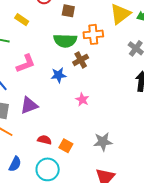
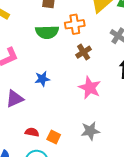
brown cross: (81, 60) -> (84, 52), moved
blue star: (58, 75) -> (42, 79), moved
pink star: (82, 100) -> (90, 88), moved, size x1.6

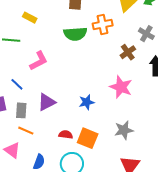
brown cross: (84, 52) -> (128, 52), moved
blue star: (42, 79) -> (87, 102), moved
orange square: (54, 137) -> (88, 138), size x1.5

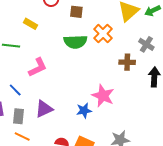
orange cross: (103, 25) -> (103, 34), turned -36
brown cross: (128, 52) -> (127, 62), turned 35
pink star: (121, 87) -> (103, 96), moved

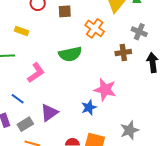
green semicircle: (75, 42) -> (70, 54), moved
gray rectangle: (18, 116) -> (25, 124), turned 63

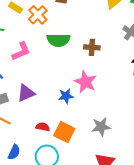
orange cross: (95, 28) -> (38, 15), moved
brown cross: (123, 52) -> (92, 47), moved

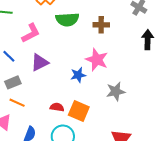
purple triangle: (26, 93) -> (40, 62), moved
gray star: (101, 127) -> (116, 91), moved

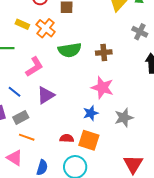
blue star: (78, 75) -> (91, 113), moved

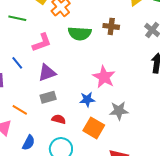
brown cross: (104, 52) -> (111, 26), moved
gray rectangle: (21, 117) -> (48, 97), moved
orange square: (89, 140) -> (94, 128), moved

